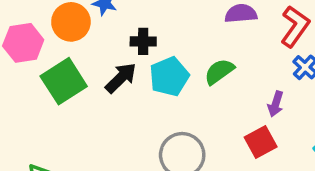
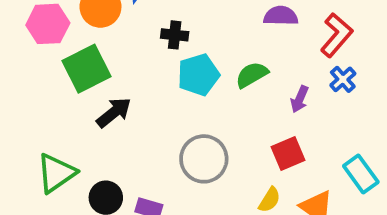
black arrow: (121, 78) -> (114, 112), moved
purple arrow: (276, 104) -> (300, 99), moved

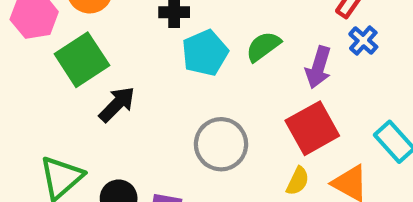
purple arrow: (300, 99) -> (318, 67), size x1.4
red square: (288, 154) -> (312, 128), size x1.4

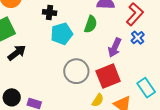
green semicircle: (263, 46) -> (91, 24), moved, turned 138
gray circle: (221, 144) -> (76, 71), moved

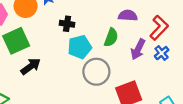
purple arrow: (115, 48) -> (138, 49), moved
gray circle: (76, 71) -> (96, 72), moved

